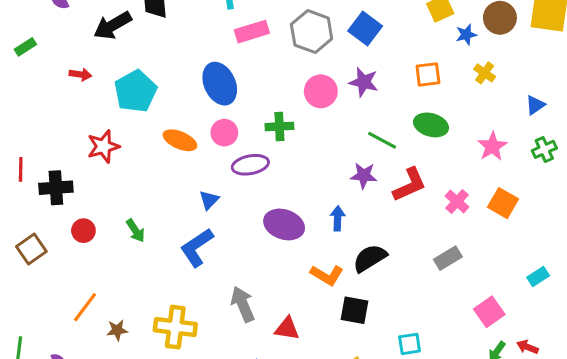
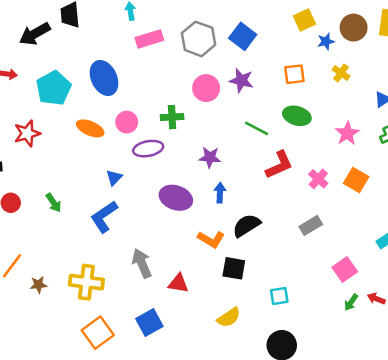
blue ellipse: (220, 84) -> (104, 78), moved
purple star: (364, 175) -> (210, 157), moved

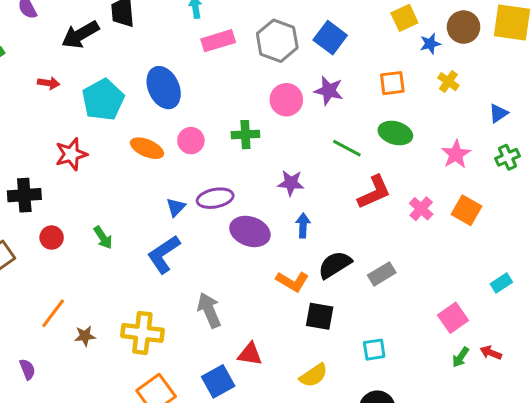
purple ellipse: (148, 149) -> (215, 198), moved
gray rectangle: (311, 225) -> (382, 274), moved
red triangle: (178, 283) -> (250, 354), moved

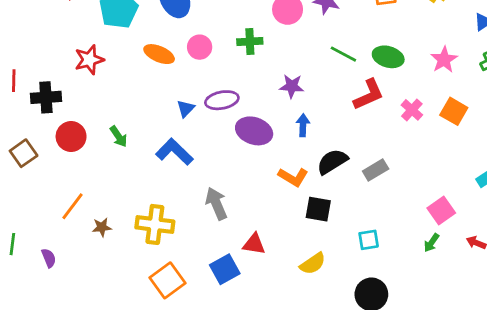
green ellipse: (395, 133) -> (388, 57), moved
red circle: (52, 238) -> (71, 136), size x1.4
blue L-shape: (164, 254) -> (174, 152), turned 78
green arrow: (460, 357) -> (431, 243), moved

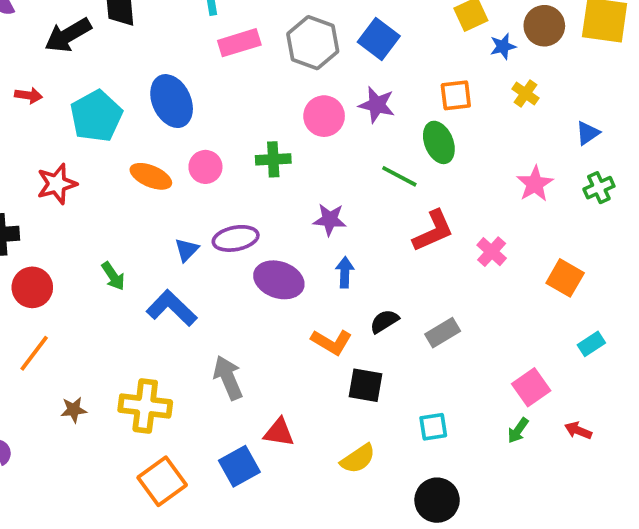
green ellipse: (388, 57) -> (439, 142), moved, turned 52
orange square: (454, 111) -> (565, 278), moved
green arrow: (119, 136) -> (113, 276), moved
black semicircle: (332, 162) -> (384, 321), size x0.7
orange line: (72, 206) -> (34, 353), moved

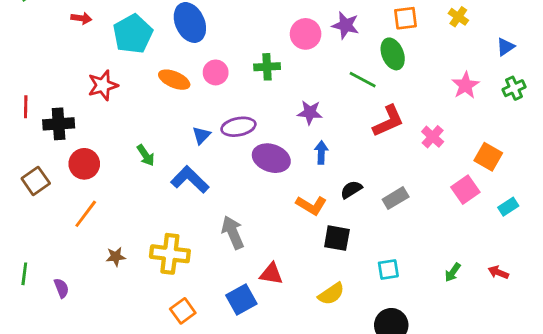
pink square: (531, 387) -> (465, 190), moved
orange square: (162, 481) -> (183, 311), size x0.7

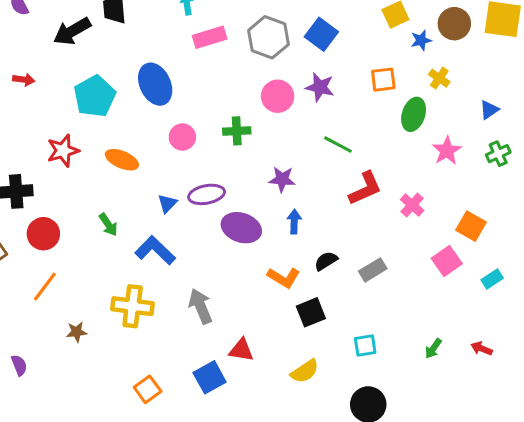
red arrow: (81, 18) -> (24, 80), moved
green ellipse: (393, 54) -> (414, 114), moved, turned 40
orange ellipse: (174, 80) -> (122, 160), moved
black square: (337, 238) -> (311, 312), turned -32
yellow cross: (170, 254) -> (133, 306), moved

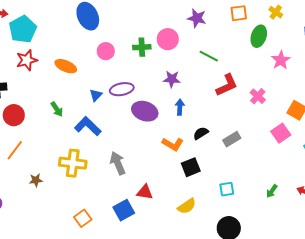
cyan pentagon: (95, 96) -> (23, 29), moved
pink circle: (278, 96) -> (168, 39), moved

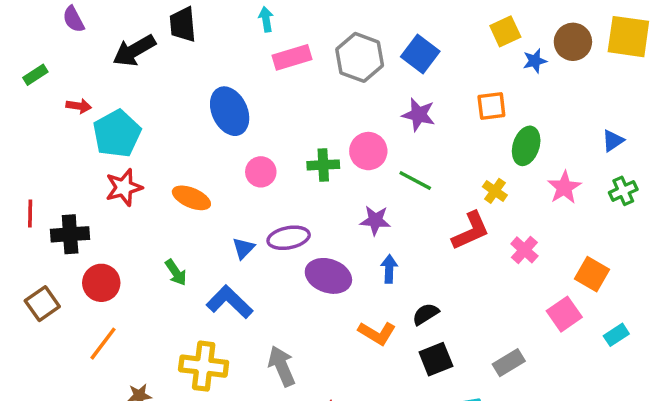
yellow cross: (276, 12) -> (495, 191), moved
green line: (209, 56) -> (415, 181), moved
gray rectangle: (232, 139) -> (509, 363), moved
black square: (191, 167) -> (436, 359), moved

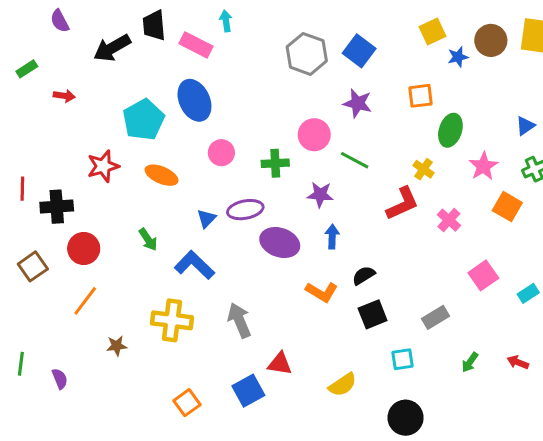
pink rectangle: (292, 57) -> (196, 45), moved, turned 44
cyan pentagon: (117, 134) -> (144, 120), moved
green cross: (323, 165) -> (275, 163), moved
orange square: (592, 274) -> (507, 207), moved

